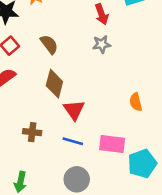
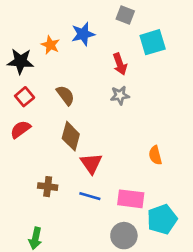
gray circle: (77, 179) -> (124, 236), moved

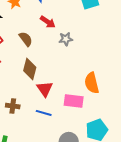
red arrow: (120, 64) -> (48, 22), moved, turned -35
orange semicircle: (155, 155) -> (92, 83), size x1.5
pink rectangle: (131, 199) -> (74, 101), moved

